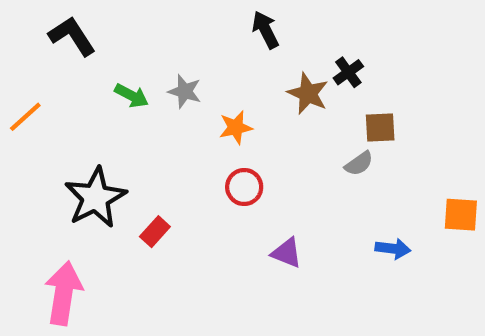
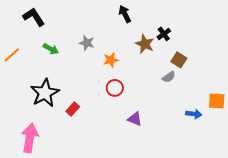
green arrow: (132, 96) -> (51, 49), moved
brown square: (380, 127) -> (179, 60), turned 35
blue arrow: (393, 249) -> (194, 114), moved

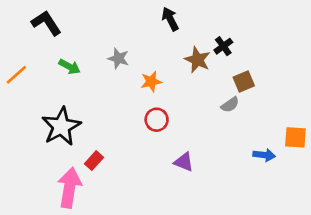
brown square: (179, 60) -> (244, 82), turned 35
red rectangle: (73, 109) -> (94, 161), moved
pink arrow: (30, 138) -> (69, 188), moved

